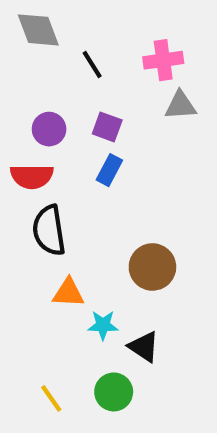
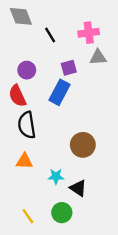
purple square: (107, 127) -> (69, 68), moved, turned -35
blue rectangle: (109, 170) -> (59, 92), size x1.5
red semicircle: (32, 176) -> (17, 96), turned 65
orange triangle: (68, 293) -> (24, 161), moved

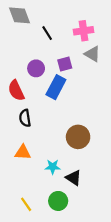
gray triangle: (98, 57) -> (92, 54), turned 35
purple circle: (27, 70) -> (36, 68), moved
black semicircle: (27, 125) -> (25, 118), size x0.7

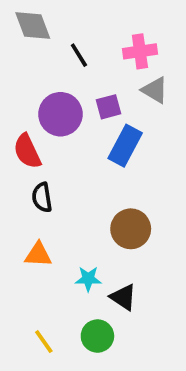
purple circle: (36, 68) -> (60, 114), size x1.5
blue rectangle: (56, 87) -> (125, 146), moved

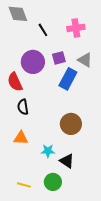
gray triangle: (155, 90) -> (85, 60), moved
yellow line: (44, 342) -> (24, 185), turned -40

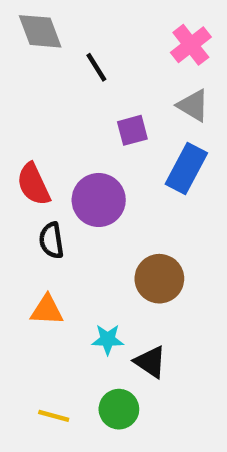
pink cross: (76, 28) -> (191, 45), moved, turned -30
gray triangle: (85, 60) -> (193, 106), moved
purple circle: (33, 62) -> (99, 200), moved
blue rectangle: (68, 79) -> (186, 168), moved

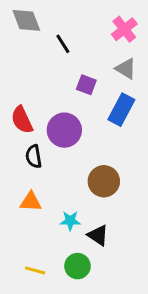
purple square: (132, 130) -> (86, 85), turned 36

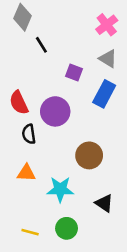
gray diamond: (26, 20) -> (23, 17), turned 44
black line: (63, 44) -> (41, 45), moved
cyan star: (70, 221) -> (60, 189), size x1.5
black triangle: (98, 235) -> (104, 203), moved

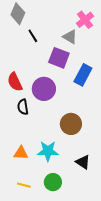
gray triangle: (108, 59) -> (70, 37), moved
purple square: (74, 73) -> (59, 58), size x1.5
orange triangle: (26, 173) -> (21, 153), moved

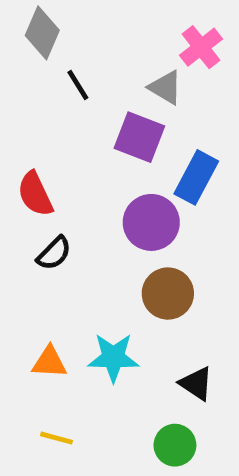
purple circle: (44, 89) -> (151, 222), moved
black semicircle: (23, 107) -> (54, 253), turned -126
green circle: (53, 182) -> (175, 445), moved

